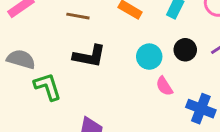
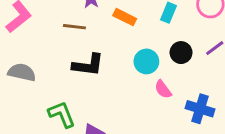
green L-shape: (48, 87) -> (62, 114), moved

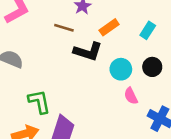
orange rectangle: (125, 17) -> (109, 27), turned -72
black L-shape: (88, 65) -> (88, 51), moved

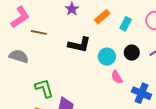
orange rectangle: (109, 27) -> (102, 17), moved
brown line: (64, 28) -> (39, 32), moved

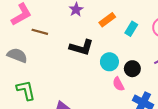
black circle: (132, 53) -> (132, 69), moved
green L-shape: (44, 88) -> (26, 90), moved

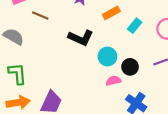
pink semicircle: (118, 84) -> (113, 81), turned 96

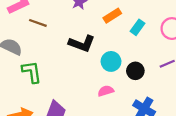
green L-shape: (17, 74) -> (32, 72), moved
pink semicircle: (113, 81) -> (106, 91), moved

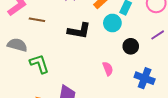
cyan circle: (111, 61) -> (112, 23), moved
pink semicircle: (106, 91) -> (108, 69), turned 96

